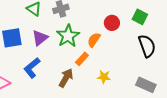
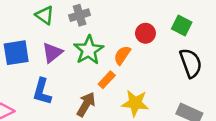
blue L-shape: (32, 68) -> (42, 91), turned -35
yellow star: (104, 77) -> (135, 103), size x1.5

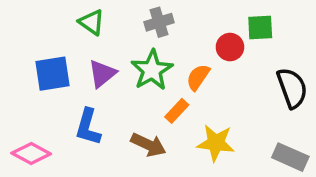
gray cross: (80, 15) -> (159, 22), moved
green square: (182, 26) -> (260, 28), moved, turned -30
brown arrow: (86, 104) -> (148, 145), turned 85

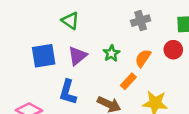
gray cross: (159, 22) -> (141, 21), moved
red circle: (230, 47) -> (173, 50), moved
green star: (152, 70) -> (111, 53), size x0.6

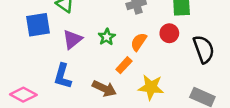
blue square: (44, 56) -> (38, 25), moved

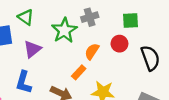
green star: (107, 37) -> (64, 30), moved, size x1.6

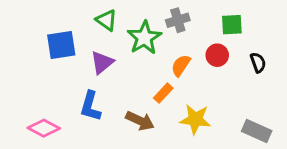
green triangle: (26, 17) -> (106, 20), moved
black semicircle: (150, 58) -> (258, 62), moved, size x0.6

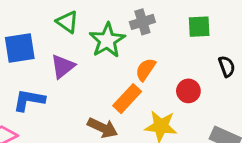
red circle: (217, 55) -> (188, 91), moved
orange rectangle: (163, 93) -> (127, 99), size x1.4
blue L-shape: (90, 106) -> (29, 100), moved, turned 84

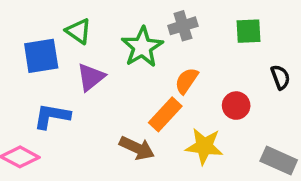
green triangle: (67, 22) -> (78, 31), moved

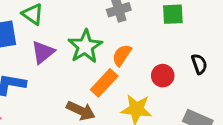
green star: (142, 47) -> (85, 46), moved
black semicircle: (280, 77) -> (199, 64), moved

